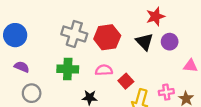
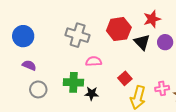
red hexagon: (107, 37) -> (119, 29), moved
green cross: (68, 69) -> (73, 82), moved
pink semicircle: (104, 70) -> (94, 61), moved

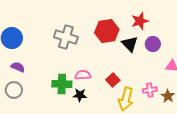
pink semicircle: (94, 61) -> (83, 75), moved
gray circle: (38, 89) -> (14, 90), moved

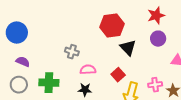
red star: (140, 21) -> (156, 15), moved
gray cross: (66, 37) -> (72, 52), moved, size x0.6
black triangle: (130, 44) -> (128, 48), moved
green cross: (62, 84) -> (49, 83), moved

